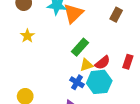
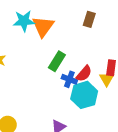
yellow triangle: (86, 65) -> (107, 79), moved, turned -32
blue cross: (77, 82) -> (69, 79), moved

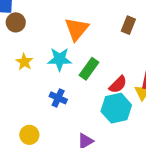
cyan star: (24, 21) -> (60, 59), moved
blue cross: (69, 79) -> (58, 98), moved

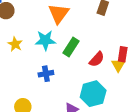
blue cross: (58, 98) -> (46, 74), turned -32
cyan hexagon: (116, 108) -> (93, 94), moved

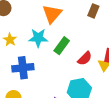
blue cross: (46, 74) -> (23, 68), moved, size x1.5

